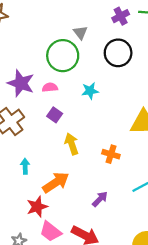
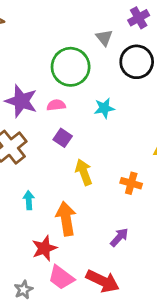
gray triangle: (80, 33) -> (104, 38), moved
orange arrow: (56, 182) -> (66, 219), turned -64

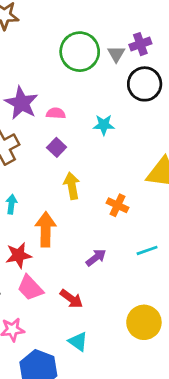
purple cross: (139, 18) -> (140, 44), moved
green circle: (71, 67) -> (80, 52), moved
red arrow: (103, 281) -> (71, 299), size x0.7

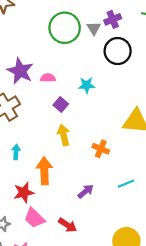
purple square: (57, 147) -> (61, 104), moved

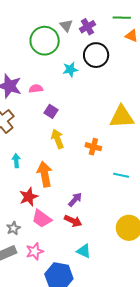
gray triangle: (94, 28) -> (66, 26), moved
cyan star: (87, 85) -> (70, 69), moved
cyan line: (126, 184) -> (121, 175), turned 42
purple arrow: (86, 191) -> (75, 200), moved

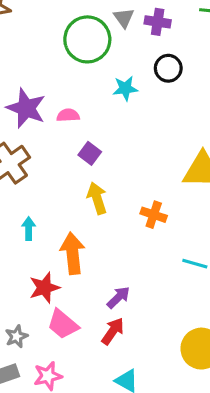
purple cross: (87, 27) -> (158, 22), turned 35
black circle: (96, 55) -> (168, 68), size x0.7
red arrow: (73, 221) -> (113, 331), turned -84

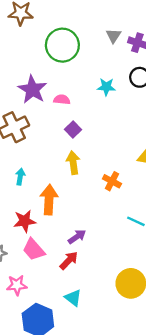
green circle: (87, 39) -> (62, 45), moved

